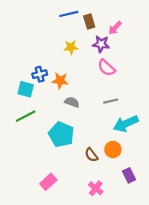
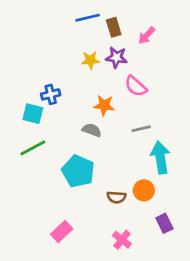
purple star: (101, 44) -> (116, 57), moved
orange star: (60, 81) -> (104, 105), moved
cyan arrow: (126, 124) -> (160, 157), turned 105
brown semicircle: (91, 155) -> (116, 197), turned -48

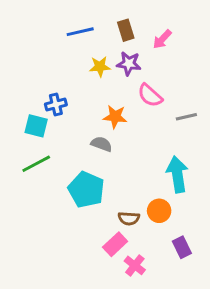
blue line: (88, 18) -> (80, 32), moved
gray line: (141, 129) -> (186, 117), moved
pink rectangle: (62, 231) -> (115, 244), moved

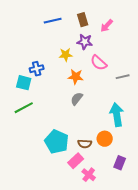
yellow star: (100, 67) -> (66, 55), moved
gray semicircle: (101, 144) -> (77, 99), moved, turned -72
cyan pentagon: (86, 190) -> (57, 142), moved
purple rectangle: (182, 247) -> (120, 163), turned 48

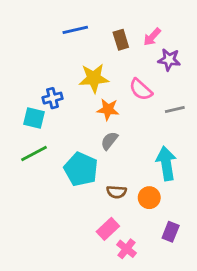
brown rectangle: (83, 20) -> (121, 40), moved
purple star: (85, 42) -> (169, 60), moved
yellow star: (66, 55) -> (94, 78), size x1.5
cyan pentagon: (57, 142) -> (81, 169), moved
brown semicircle: (85, 144) -> (116, 192), moved

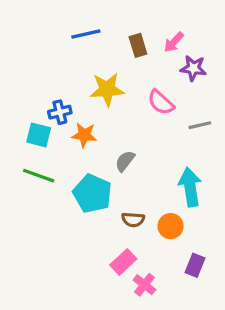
orange star: (108, 109) -> (84, 135), moved
green line: (34, 154) -> (39, 176), turned 48

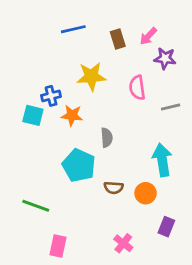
pink semicircle: (161, 102) -> (137, 88), turned 40
gray semicircle: (125, 161) -> (107, 138), turned 138
green line: (39, 176) -> (36, 206), moved
pink rectangle: (123, 262) -> (58, 246), moved, turned -35

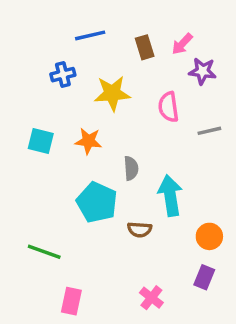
blue cross: (51, 96) -> (63, 75), moved
cyan arrow: (162, 160) -> (170, 196), moved
orange circle: (146, 193) -> (209, 236), moved

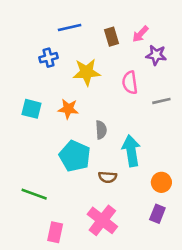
pink cross: (151, 298) -> (102, 220), moved, size x1.6

